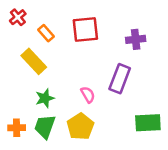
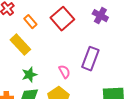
red square: (85, 29) -> (62, 19), turned -35
purple cross: (136, 39) -> (100, 16), moved, turned 35

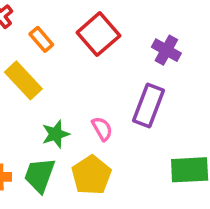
purple cross: (100, 16) -> (166, 50), moved
green star: (29, 75) -> (56, 134), moved

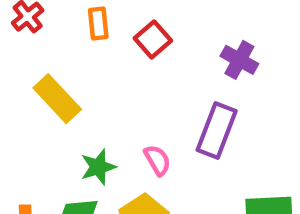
red square: (98, 34) -> (153, 39), size x0.7
orange rectangle: (41, 39) -> (98, 23), moved, turned 35

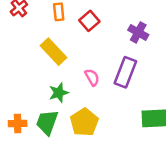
yellow rectangle: (57, 99) -> (54, 52), moved
pink semicircle: (157, 160) -> (92, 77), moved

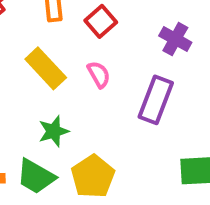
pink semicircle: (92, 77) -> (99, 74), moved
green trapezoid: (47, 122) -> (36, 176), turned -80

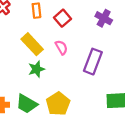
purple cross: (175, 39) -> (104, 18), moved
green star: (54, 131) -> (36, 69), moved

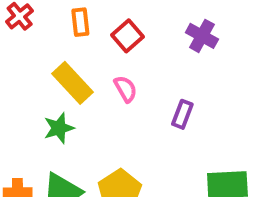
purple rectangle: (93, 62) -> (182, 114), size x0.6
green star: (36, 69) -> (59, 128), moved

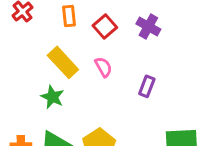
purple cross: (202, 36) -> (148, 27), moved
green star: (59, 128) -> (52, 97), turned -30

